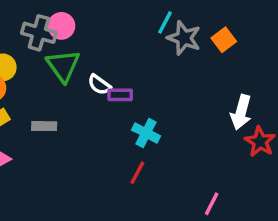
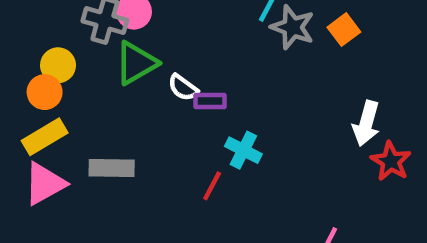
green triangle: (63, 66) -> (136, 63), turned 36
gray rectangle: (44, 126) -> (112, 168), moved, size x1.4
red line: (137, 173) -> (212, 186), moved

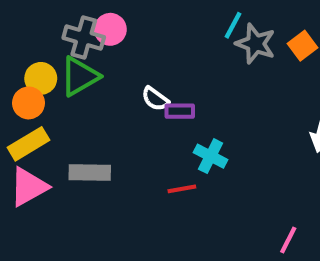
green triangle: (136, 63) -> (80, 76), moved
red line: (212, 186) -> (182, 189), turned 52

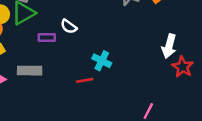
purple rectangle: (180, 111) -> (47, 38), moved

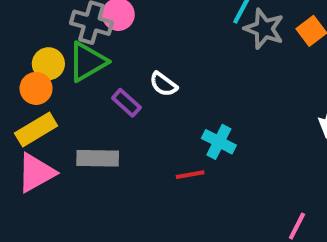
purple rectangle: (47, 38) -> (126, 103), turned 42

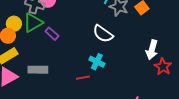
white semicircle: (163, 84) -> (103, 34), moved, size x1.5
purple rectangle: (126, 103) -> (52, 34), moved

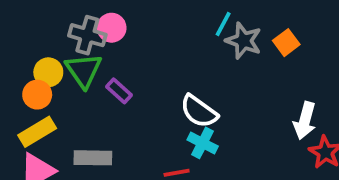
green triangle: (33, 23) -> (84, 70), turned -35
white semicircle: (103, 34) -> (199, 111), moved

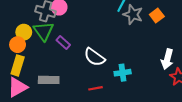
white semicircle: (199, 111) -> (94, 57), moved
yellow rectangle: (37, 132) -> (18, 65), turned -42
cyan cross: (203, 143) -> (123, 73), moved, turned -35

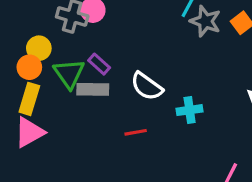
green triangle: (44, 31) -> (69, 74), moved
gray rectangle: (49, 80) -> (93, 89), moved
red line: (95, 88) -> (136, 132), moved

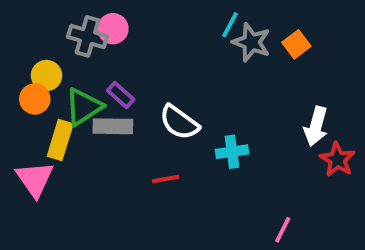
green triangle: (69, 74) -> (84, 107), turned 32
yellow rectangle: (29, 99) -> (60, 140), moved
pink triangle: (29, 132) -> (35, 179), turned -36

